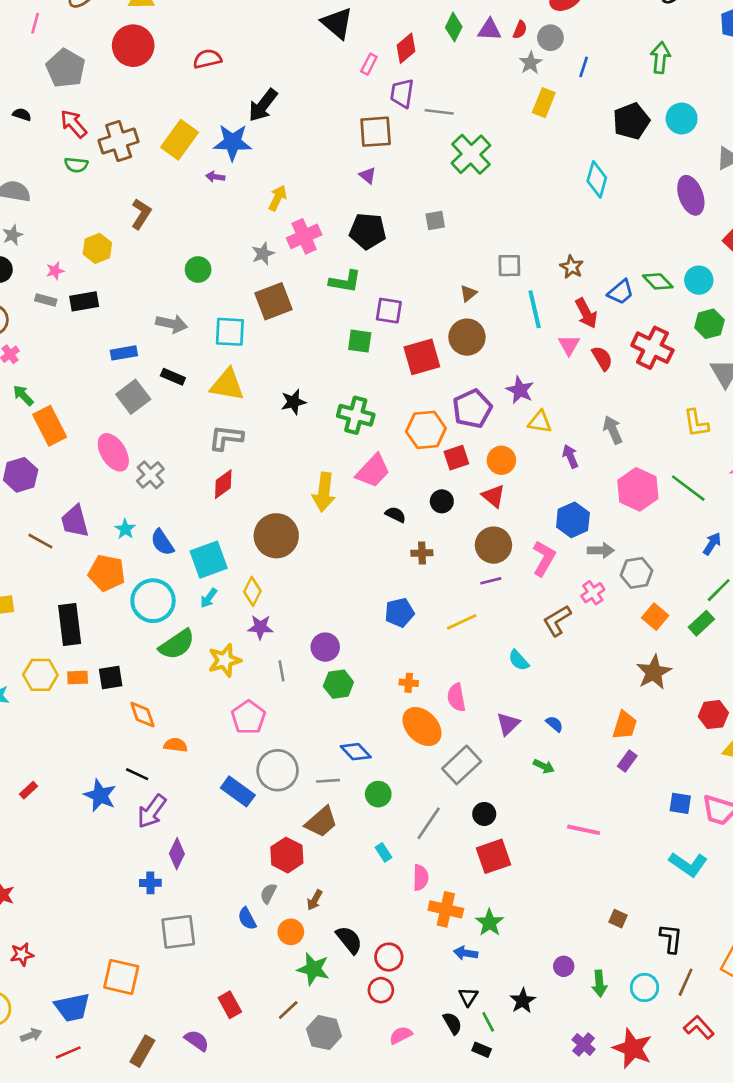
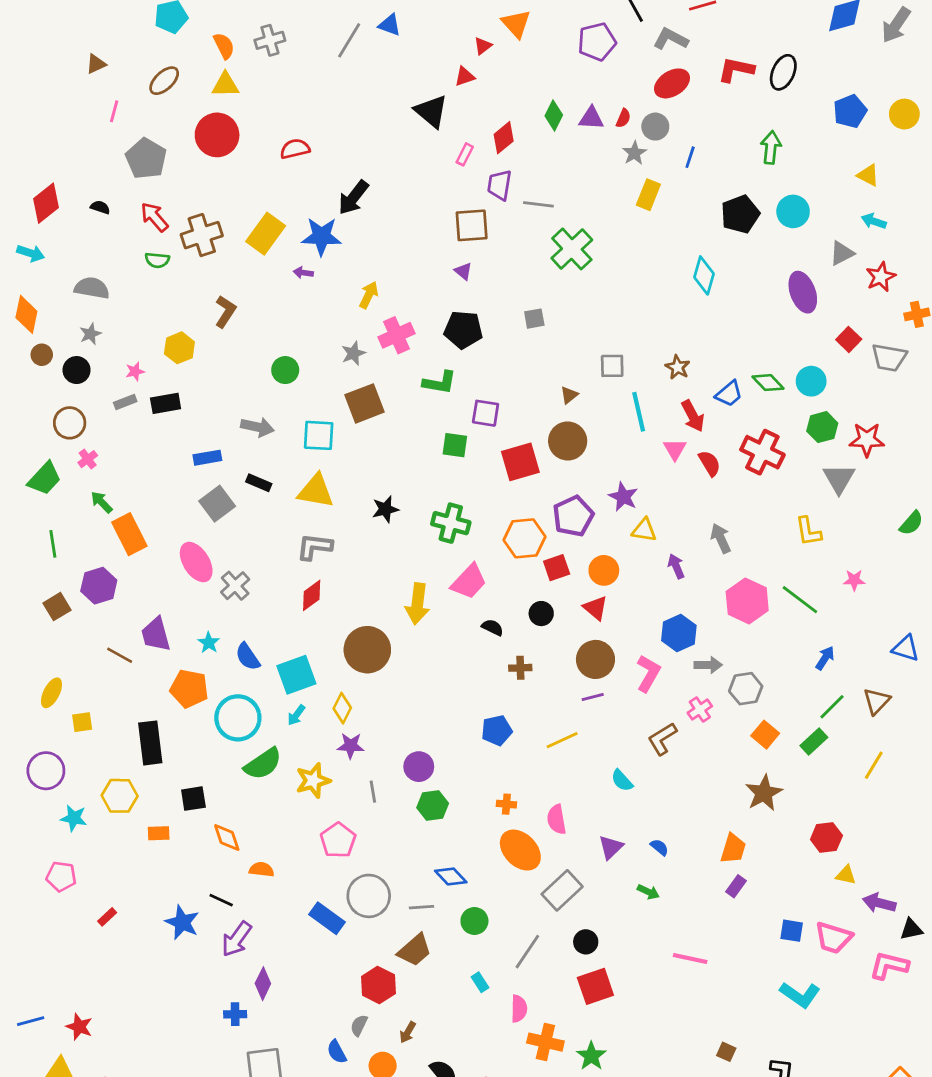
gray rectangle: (46, 300) -> (125, 402), turned -36
orange rectangle: (78, 678) -> (159, 833), moved

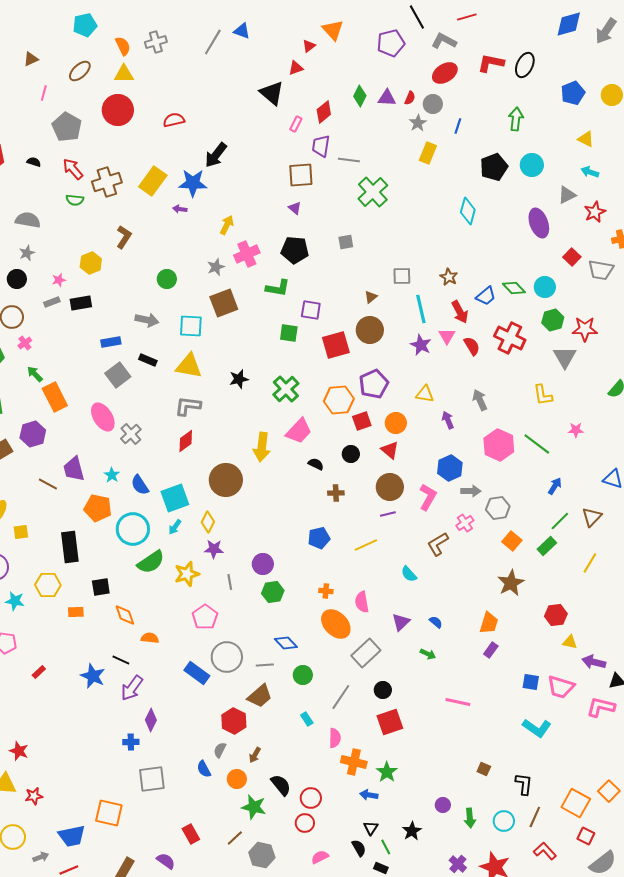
purple star: (623, 497) -> (421, 345), moved
green cross: (451, 523) -> (286, 389), turned 32

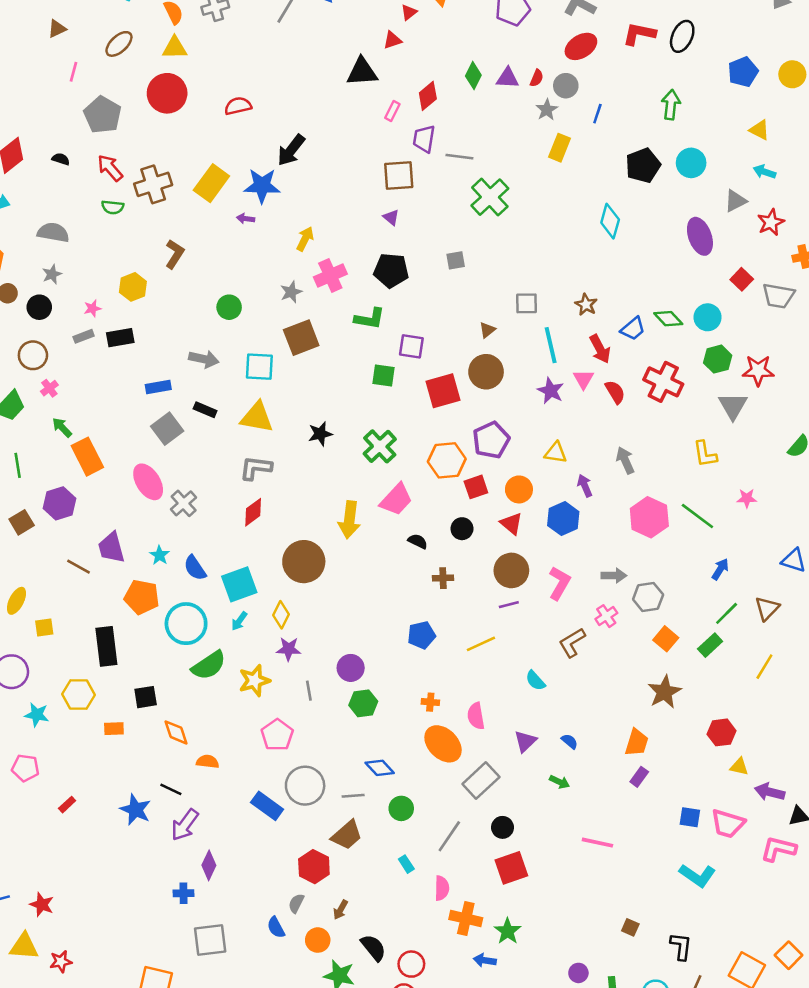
black triangle: (272, 93) -> (362, 72), turned -44
blue hexagon: (450, 468) -> (563, 519), moved

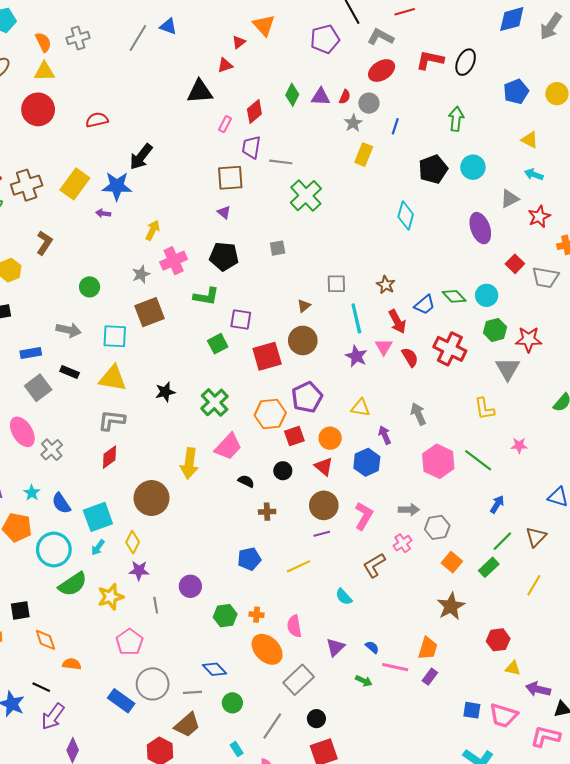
green square: (384, 376) -> (218, 344), turned -36
green hexagon: (363, 703) -> (225, 616), moved
pink line: (597, 843) -> (395, 667), moved

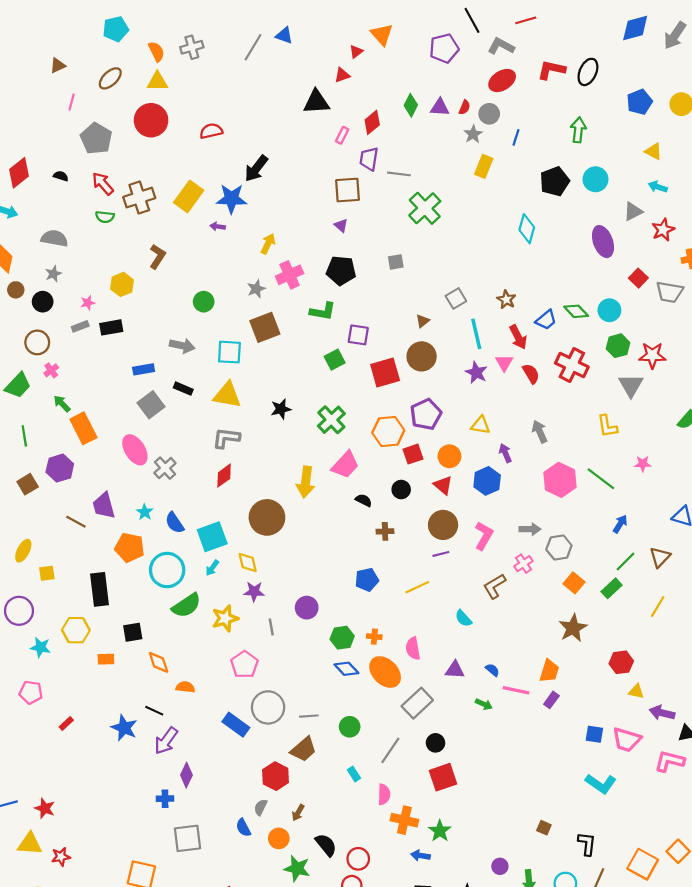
gray square: (336, 284) -> (456, 298), turned -30
yellow diamond: (133, 542) -> (248, 563), turned -40
purple triangle: (335, 647) -> (455, 670), turned 48
blue diamond: (215, 669) -> (346, 669), moved

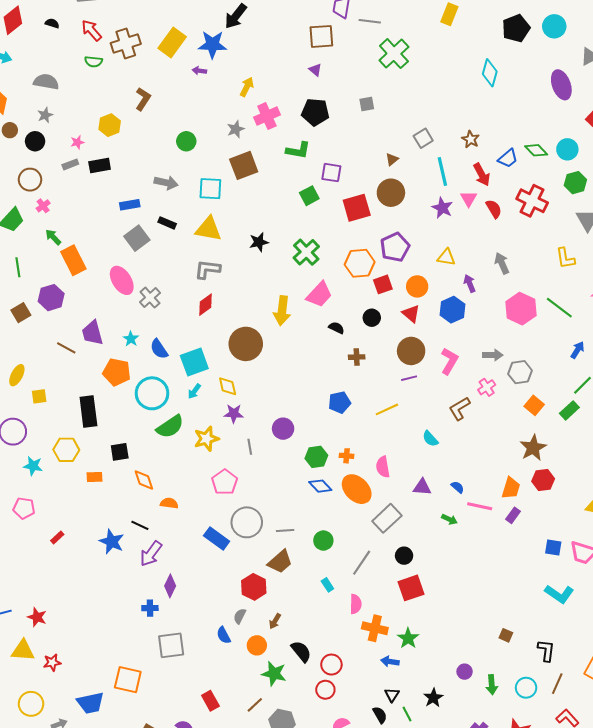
red hexagon: (621, 662) -> (543, 480), moved

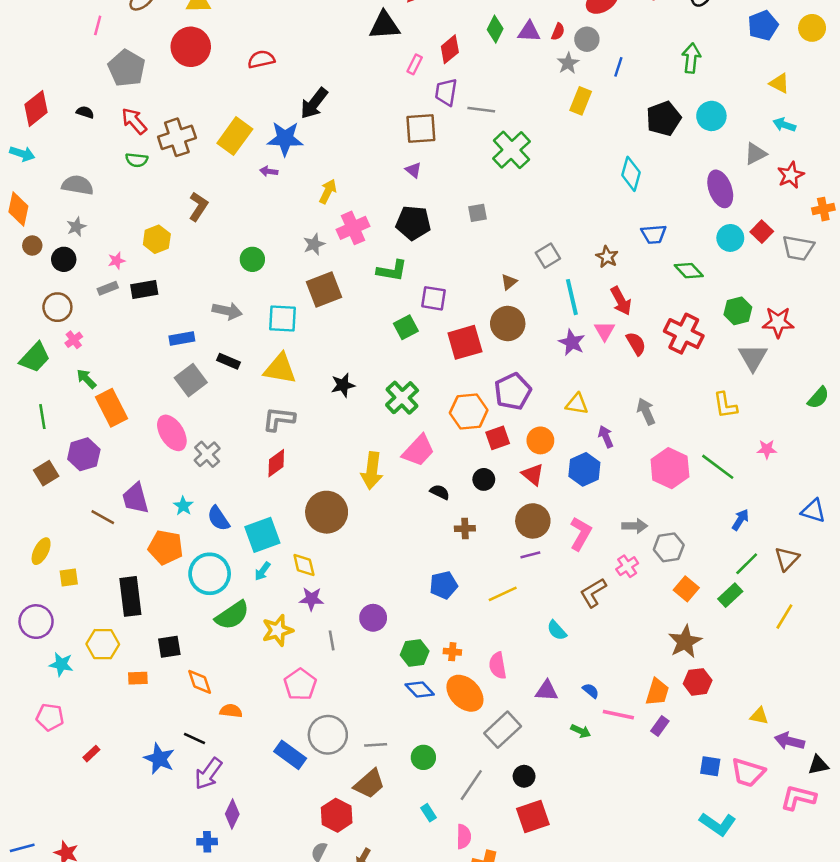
cyan circle: (567, 149) -> (730, 238), moved
blue trapezoid: (508, 158) -> (654, 234), moved, turned 35

